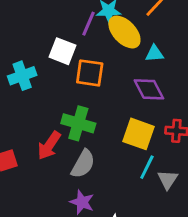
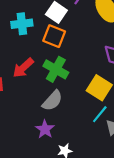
orange square: (90, 73) -> (54, 36), moved
red arrow: (49, 146) -> (23, 68), moved

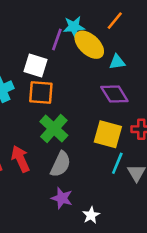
red arrow: (23, 68) -> (20, 159), moved, turned 125
green cross: (56, 69) -> (54, 129), turned 30

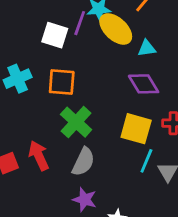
white square: (35, 65) -> (55, 35), moved

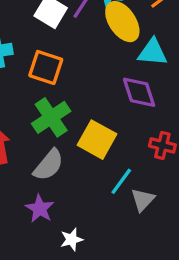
cyan triangle: (147, 48) -> (153, 52), size x1.4
yellow square: (136, 129) -> (97, 140), moved

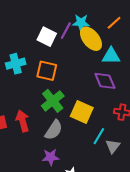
purple star: (40, 209) -> (51, 157), turned -30

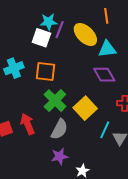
cyan star: (81, 23) -> (49, 22), moved
orange line: (114, 23) -> (106, 16), turned -49
yellow square: (82, 112) -> (85, 108), turned 30

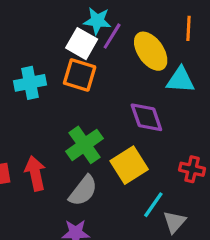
orange square: (45, 71) -> (80, 75), moved
purple diamond: (104, 75) -> (146, 117), moved

